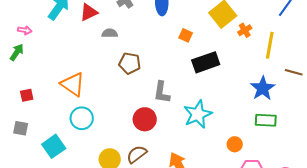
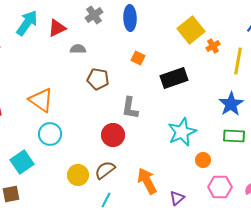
orange square: (186, 35) -> (138, 58), moved
cyan star: (198, 114) -> (182, 132), moved

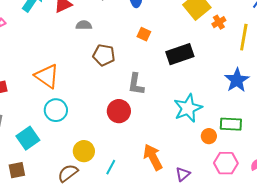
green rectangle: (234, 136) -> (231, 124), moved
brown semicircle: (105, 170) -> (68, 173), moved
cyan line: (106, 200) -> (111, 167), moved

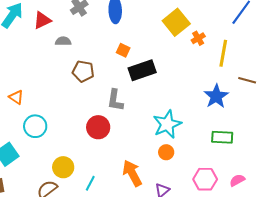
black rectangle: (180, 54) -> (142, 70), moved
orange triangle: (47, 76) -> (16, 97), moved, size x0.6
green rectangle: (231, 124) -> (222, 137), moved
orange circle: (209, 136) -> (166, 152), moved

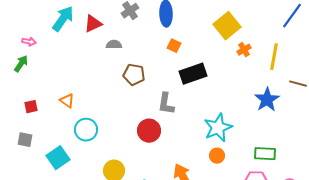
orange cross: (198, 38) -> (244, 50), moved
orange square: (123, 50) -> (174, 46), moved
green rectangle: (222, 137) -> (265, 154), moved

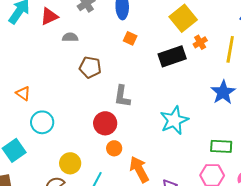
black rectangle: (193, 74) -> (172, 56), moved
orange circle: (217, 156) -> (114, 148), moved

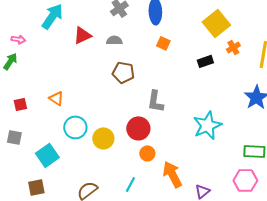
red triangle: (49, 16) -> (82, 35), moved
gray semicircle: (70, 37) -> (114, 40), moved
black rectangle: (172, 56) -> (205, 61), size x0.6
yellow circle: (70, 163) -> (103, 138), moved

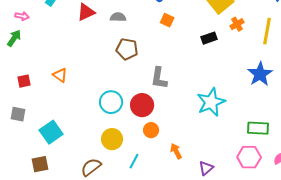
cyan circle: (75, 127) -> (111, 102), moved
yellow circle: (103, 138) -> (112, 139), moved
orange arrow: (172, 174) -> (176, 151), size x0.6

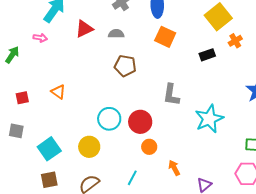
pink arrow: (22, 16) -> (40, 38), moved
orange square: (167, 20) -> (165, 37), size x1.5
gray L-shape: (159, 78) -> (171, 95), moved
yellow circle: (112, 139) -> (89, 147), moved
brown square: (40, 164) -> (49, 180), moved

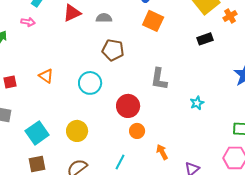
orange cross: (235, 41) -> (230, 16), moved
black rectangle: (207, 55) -> (205, 39), moved
cyan circle: (109, 119) -> (90, 83), moved
cyan star: (209, 119) -> (197, 103), size x0.5

